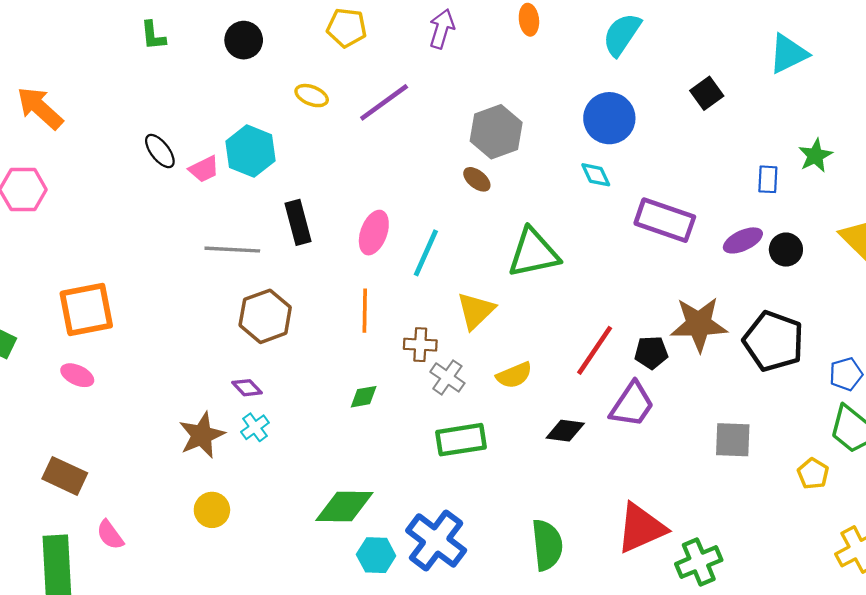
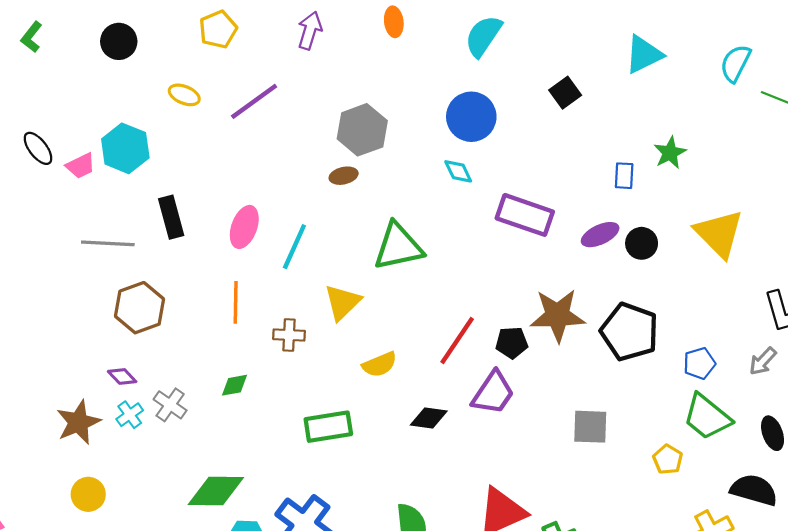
yellow pentagon: (347, 28) -> (218, 29), turned -30
green L-shape: (153, 36) -> (31, 37), turned 44
brown ellipse: (477, 179) -> (344, 176), turned -52
gray cross: (447, 377) -> (170, 405), moved

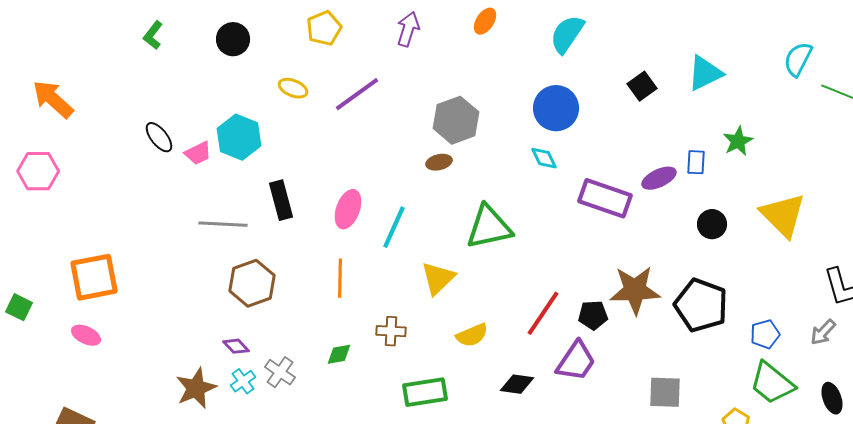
orange ellipse: (394, 22) -> (485, 21), turned 40
cyan triangle: (644, 55) -> (705, 73), moved
purple ellipse: (600, 235) -> (659, 178), moved
brown cross: (289, 335) -> (391, 331), moved

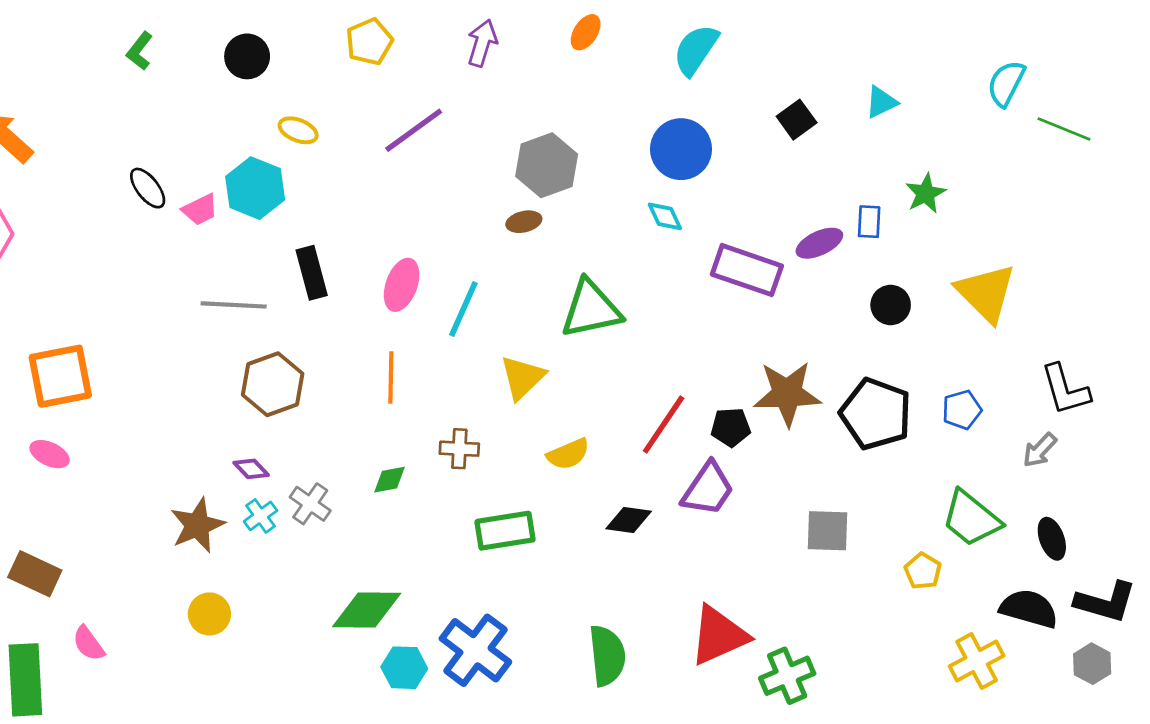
cyan triangle: (705, 73) -> (881, 102), size x0.7
yellow ellipse: (293, 88) -> (298, 130), moved
blue pentagon: (765, 334) -> (962, 410), moved

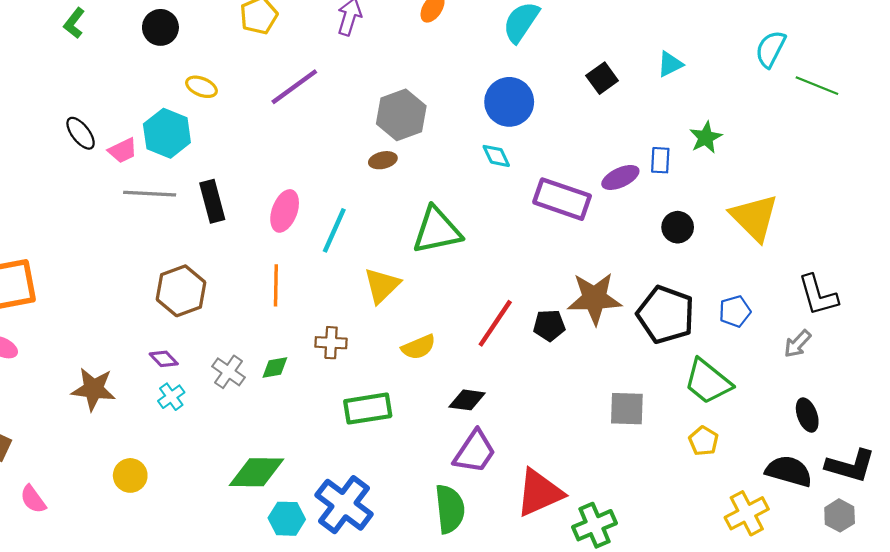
gray line: (234, 305) -> (150, 194), moved
purple trapezoid: (708, 489) -> (475, 452), moved
gray cross: (310, 504) -> (228, 372), moved
green trapezoid: (971, 519) -> (708, 382), moved
brown star: (197, 525) -> (94, 389), moved, turned 30

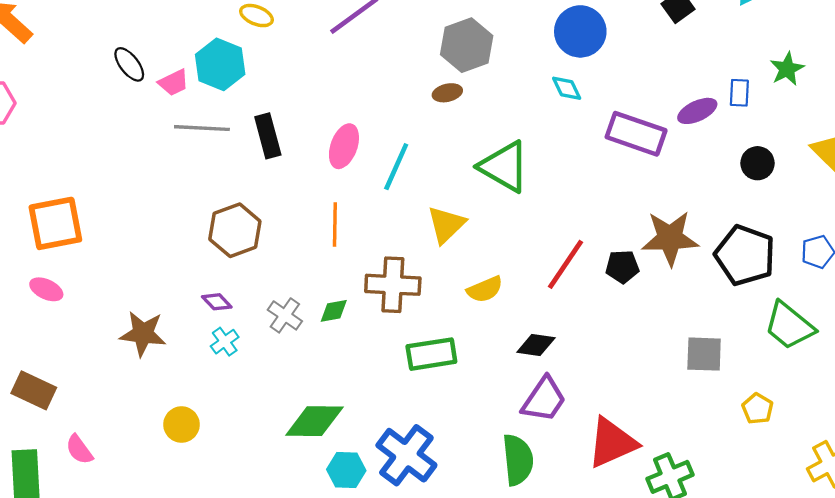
green triangle: (437, 230) -> (504, 167), turned 42
brown cross: (331, 343) -> (393, 285), size x1.6
yellow pentagon: (704, 441) -> (758, 409), moved

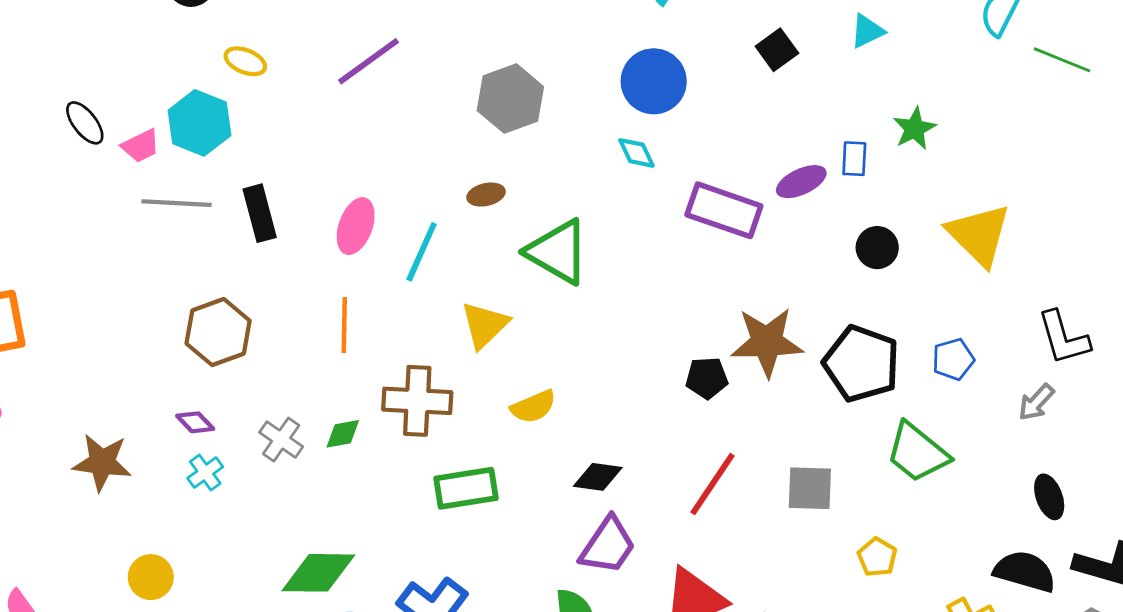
brown ellipse: (447, 93) -> (486, 195), moved
red line: (565, 264) -> (712, 484), moved

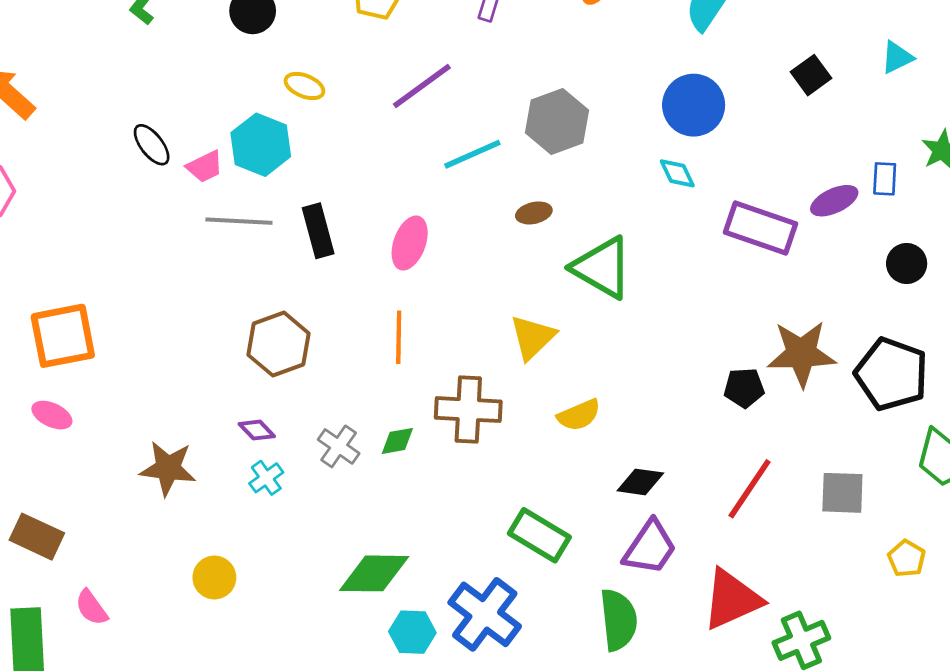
cyan line: (422, 252) -> (472, 154), moved, turned 42
green rectangle: (466, 488) -> (539, 535), moved, turned 40

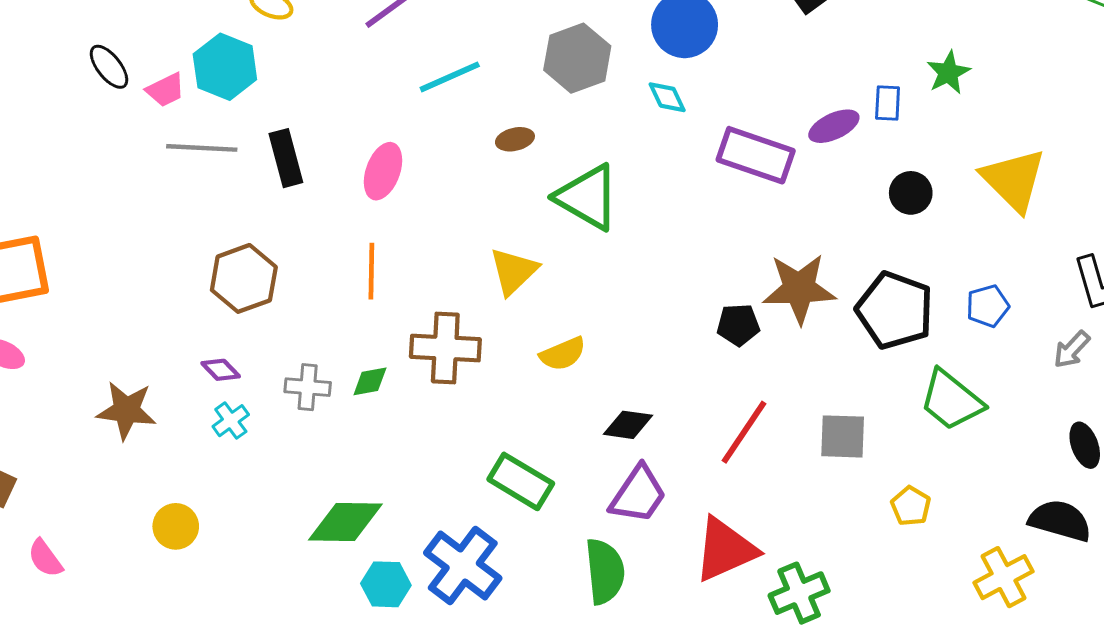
gray hexagon: (557, 122) -> (577, 58), moved
gray cross: (339, 446) -> (308, 387), turned -30

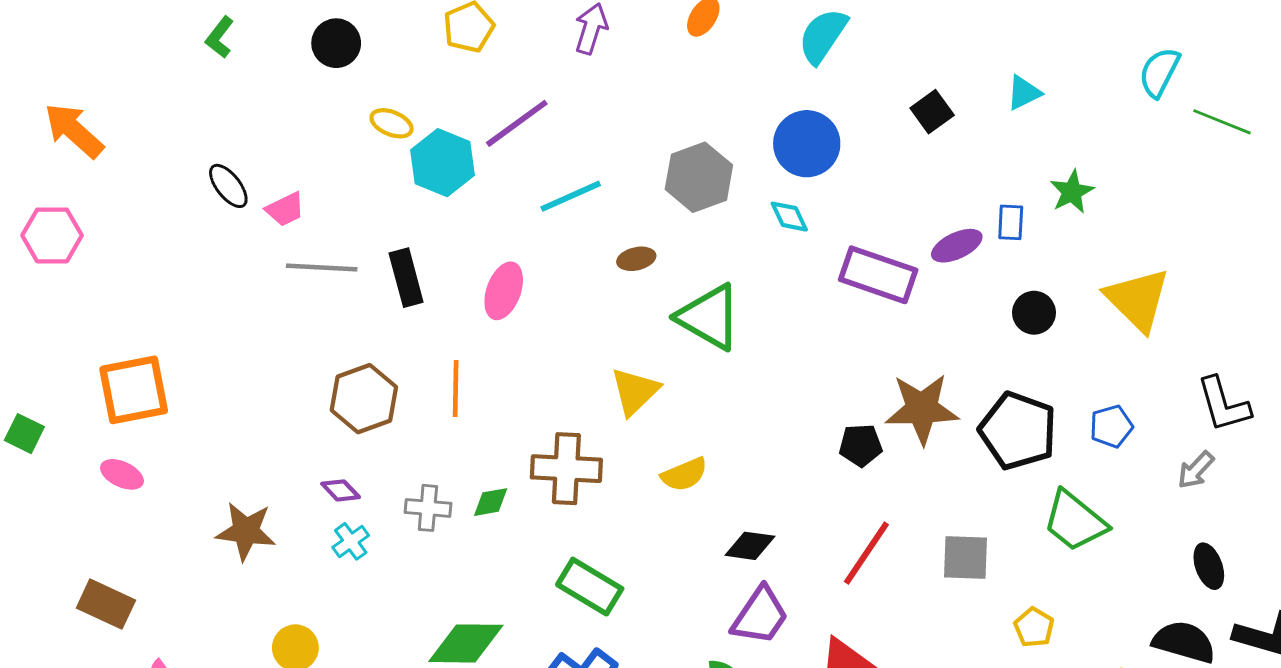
cyan hexagon: (225, 67) -> (443, 163), moved
orange line: (371, 271) -> (456, 388), moved
green rectangle: (521, 481) -> (590, 587), moved

